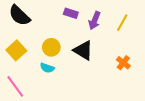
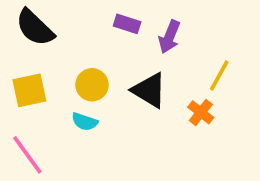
yellow line: (122, 23) -> (219, 76), moved
yellow square: (16, 50) -> (29, 90), turned 30
orange cross: (123, 63) -> (201, 112), moved

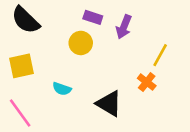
yellow circle: (92, 85) -> (81, 43), moved
black triangle: (149, 90) -> (109, 104), moved

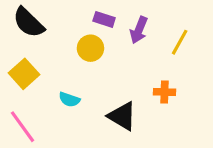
yellow line: (160, 55) -> (180, 42), moved
yellow square: (21, 66) -> (24, 74), turned -30
orange cross: (147, 82) -> (164, 92), turned -36

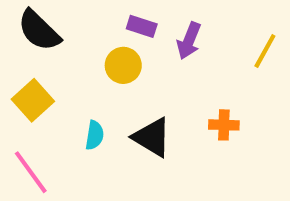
yellow line: (180, 42) -> (265, 51), moved
cyan semicircle: (69, 100) -> (94, 135), turned -100
black triangle: (122, 116) -> (152, 137), moved

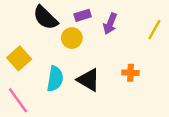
purple rectangle: (142, 26) -> (83, 15), turned -35
black semicircle: (39, 30) -> (45, 18), moved
cyan semicircle: (94, 135) -> (55, 79), size x1.5

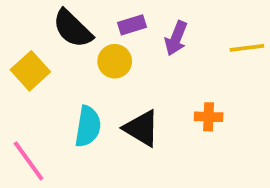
yellow line: (154, 30) -> (247, 48), turned 54
yellow square: (19, 58) -> (30, 71), moved

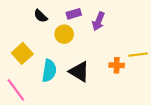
black semicircle: (73, 29) -> (41, 16), size x0.6
yellow line: (247, 48) -> (138, 55), moved
yellow square: (30, 71) -> (22, 53), moved

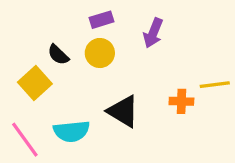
purple rectangle: (74, 14) -> (102, 20), moved
black semicircle: (41, 16) -> (58, 55), moved
cyan semicircle: (49, 71) -> (72, 131), moved, turned 75

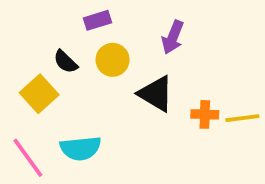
purple rectangle: (102, 20) -> (97, 20), moved
yellow line: (215, 85) -> (242, 118), moved
black triangle: (123, 111) -> (156, 94), moved

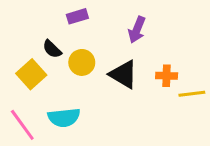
yellow circle: (113, 60) -> (82, 62), moved
orange cross: (205, 114) -> (167, 76), moved

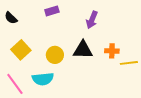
black semicircle: (52, 49) -> (11, 18), moved
yellow circle: (82, 62) -> (55, 55), moved
black triangle: (123, 74) -> (83, 50), turned -30

